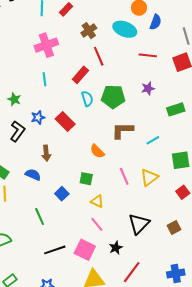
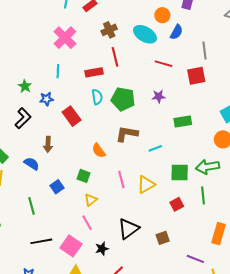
pink cross: (46, 45) -> (65, 38), turned -35
red rectangle: (80, 75) -> (94, 72), turned 30
blue star: (38, 117) -> (46, 99), moved
yellow triangle: (97, 201) -> (91, 200), turned 48

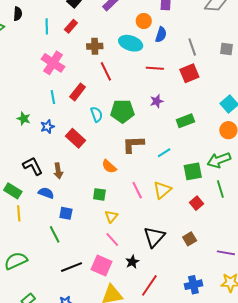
brown cross: (109, 30) -> (95, 46), turned 35
red rectangle: (94, 72) -> (78, 92), moved, turned -30
black L-shape: (23, 118) -> (33, 166), moved, turned -60
blue square: (57, 187) -> (66, 213), moved, turned -32

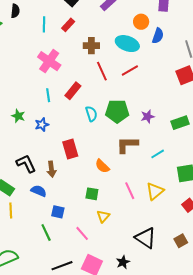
red line: (155, 68) -> (130, 70), moved, turned -36
purple star: (157, 101) -> (148, 116), moved
red rectangle: (76, 138) -> (70, 149), moved, turned 30
black triangle: (154, 237) -> (146, 238), turned -40
pink line: (112, 239) -> (82, 233), moved

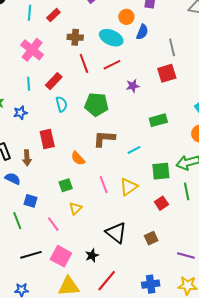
cyan semicircle: (91, 114) -> (61, 104), moved
purple star: (148, 116) -> (133, 86), moved
green square: (92, 194) -> (66, 185), turned -32

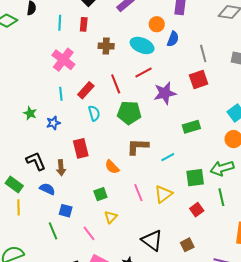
red rectangle: (53, 15) -> (84, 24), turned -40
red line: (84, 63) -> (116, 84), moved
purple star: (133, 86) -> (165, 93), size x1.6

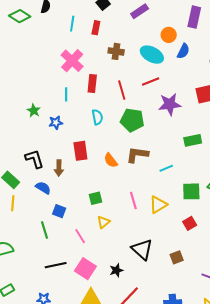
red rectangle: (86, 90) -> (92, 84), moved, turned -42
orange semicircle: (112, 167) -> (111, 160), moved

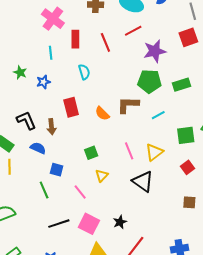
green pentagon: (132, 120) -> (149, 81), moved
black triangle: (142, 249) -> (143, 182), moved
brown square: (177, 257) -> (189, 202), moved, turned 32

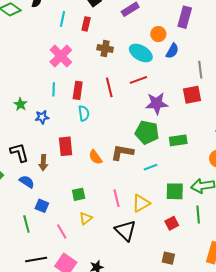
red rectangle: (75, 39) -> (78, 90), moved

